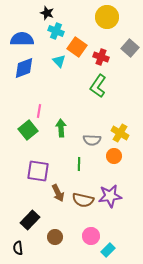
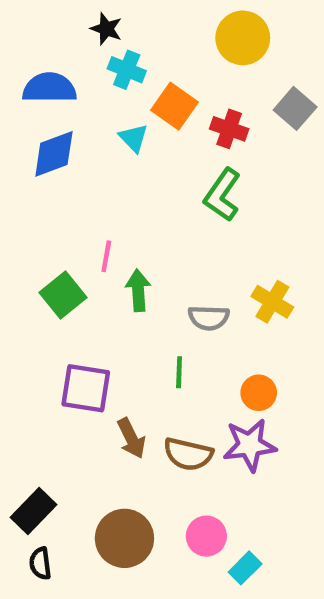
pink line: (39, 111) -> (106, 256), moved
orange circle: (114, 156) -> (259, 393), moved
black rectangle: (30, 220) -> (33, 511), moved
brown circle: (55, 237) -> (124, 538), size x1.6

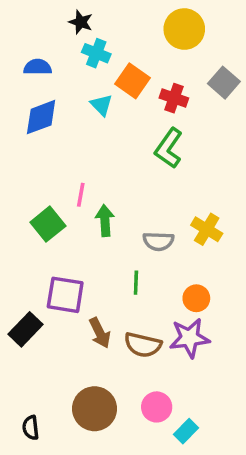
blue semicircle: (49, 88) -> (38, 67), size x0.7
black rectangle: (33, 511) -> (25, 329), moved

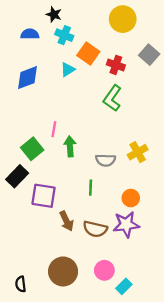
blue semicircle: (38, 67) -> (30, 34), moved
cyan triangle: (101, 105) -> (68, 70), turned 42
yellow cross: (207, 229) -> (138, 152), turned 30
black rectangle: (25, 329) -> (17, 176), moved

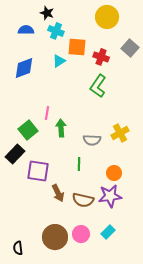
orange square: (88, 53) -> (77, 47), turned -30
pink circle: (104, 270) -> (81, 234), moved
cyan rectangle: (124, 286) -> (108, 232), moved

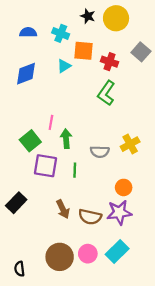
black star: (47, 13) -> (88, 16), moved
black rectangle: (15, 154) -> (16, 203), moved
green line: (79, 164) -> (75, 170), moved
purple square: (38, 171) -> (45, 166), moved
cyan rectangle: (108, 232) -> (117, 251), size x1.5

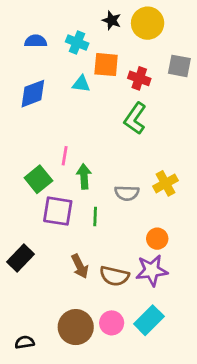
gray square: (141, 52) -> (179, 66), turned -30
cyan triangle: (64, 66) -> (81, 84), turned 40
black semicircle: (19, 269) -> (25, 342), turned 88

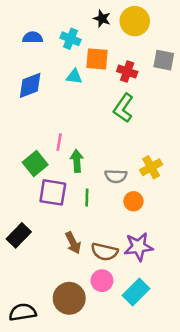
orange circle: (157, 239) -> (133, 201), moved
pink circle: (112, 323) -> (102, 281), moved
black semicircle: (25, 342) -> (23, 312), size x1.5

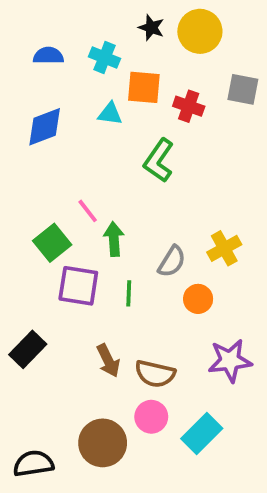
green L-shape: (123, 108) -> (159, 160), moved
pink line: (59, 142) -> (88, 211), turned -48
gray semicircle: (116, 176) -> (172, 261), turned -60
purple star: (139, 247) -> (230, 361), moved

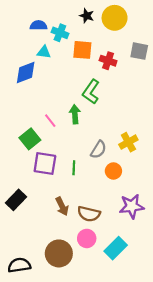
blue semicircle: (48, 56) -> (38, 25), moved
cyan triangle: (110, 114) -> (44, 52), moved
green arrow: (114, 239) -> (75, 114), moved

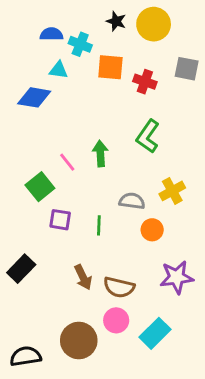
blue diamond: (26, 72) -> (34, 97), turned 30
green L-shape: (91, 92) -> (148, 136), moved
gray semicircle: (98, 150) -> (132, 201), turned -114
purple square: (45, 163) -> (60, 220), size x0.7

